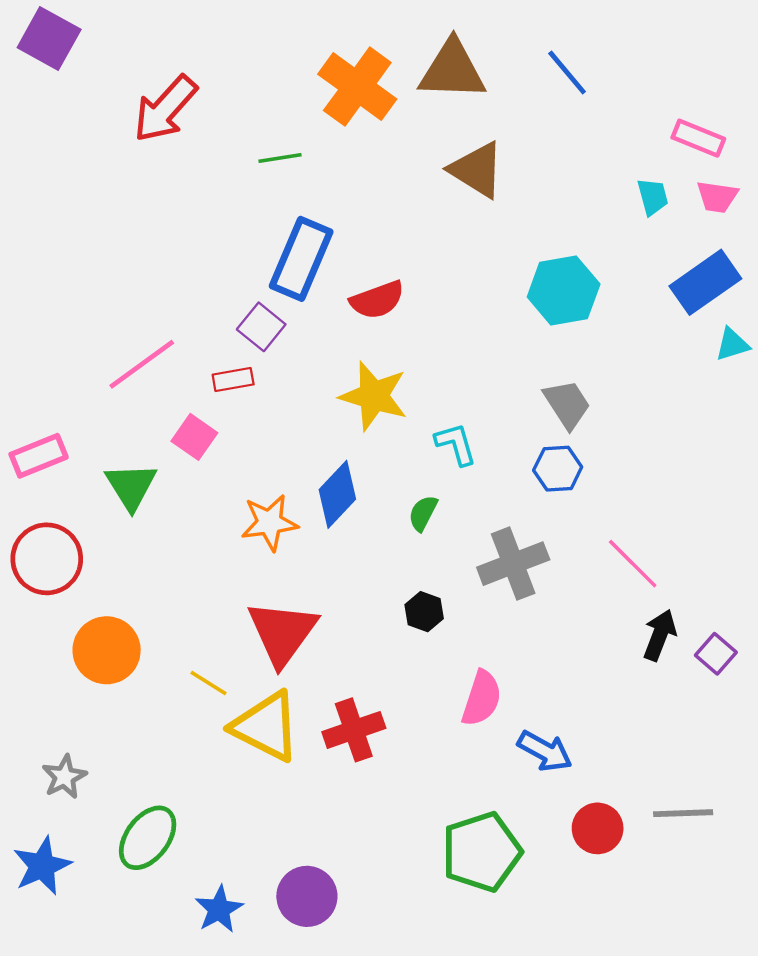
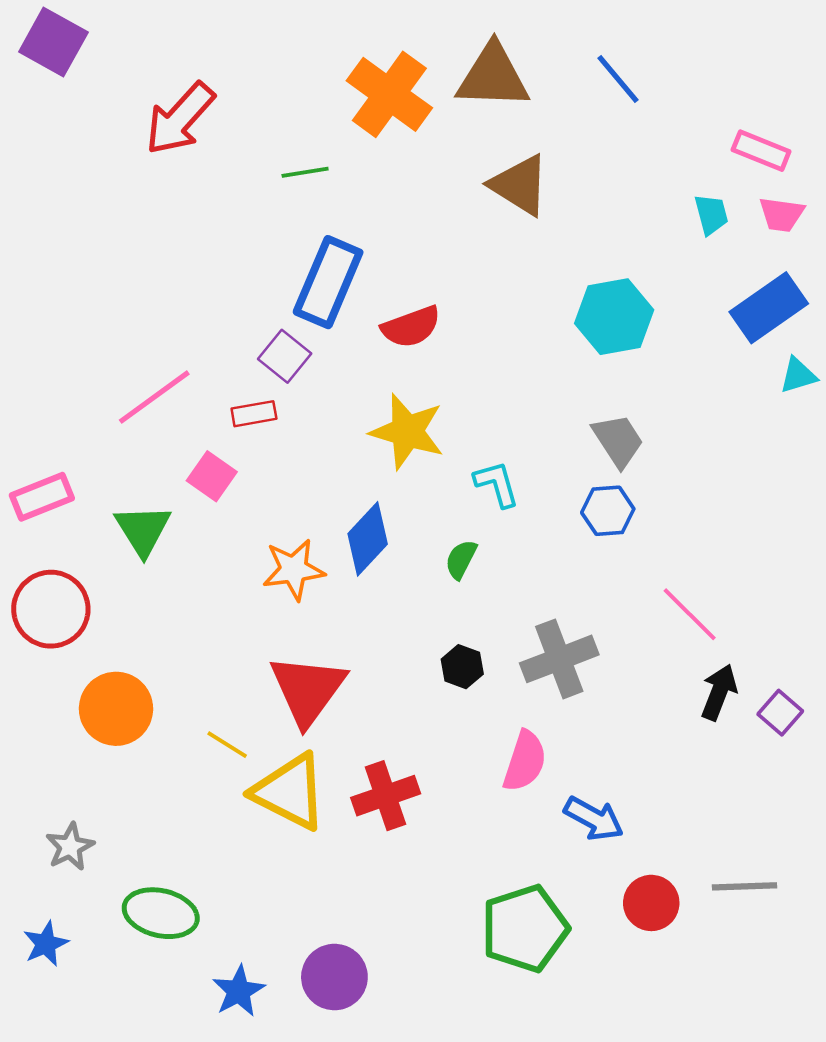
gray cross: (513, 564) -> (559, 659), moved
green ellipse: (148, 838) -> (161, 913), turned 66
blue star: (42, 866) -> (46, 944), size x0.7

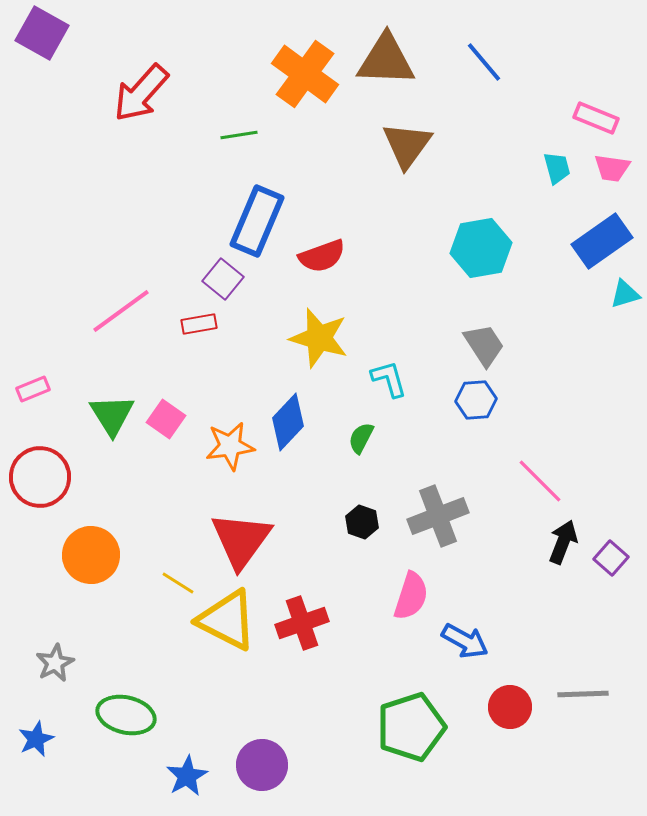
brown triangle: (520, 185) -> (407, 145), turned 34
pink square: (212, 476) -> (166, 419), moved
pink rectangle: (42, 497) -> (33, 389), size x0.7

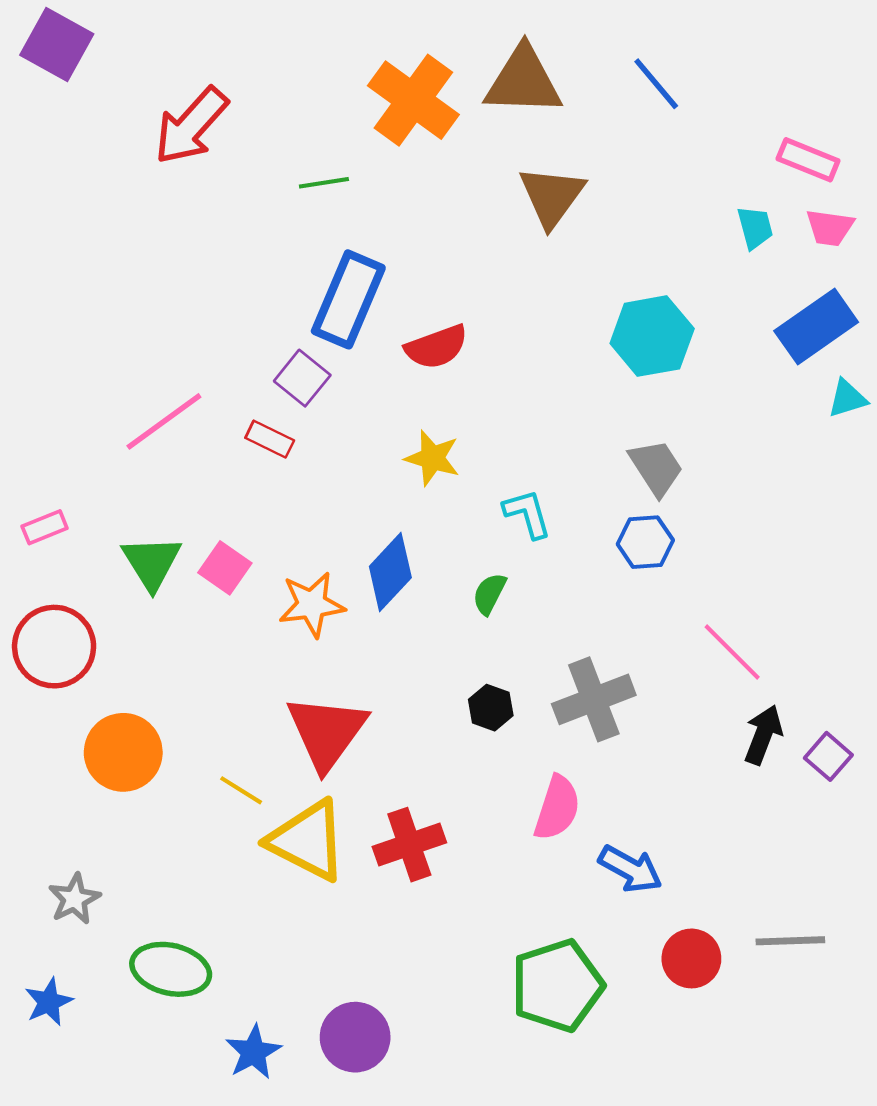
red rectangle: (199, 324) -> (270, 439), turned 36
yellow star: (319, 338) -> (432, 458), size x0.7

